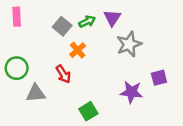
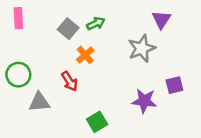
purple triangle: (112, 18) -> (161, 20), moved

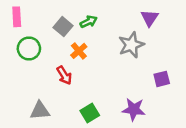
green circle: (18, 75) -> (29, 49), moved
purple star: (144, 101) -> (134, 109), moved
gray triangle: (39, 102) -> (40, 111), moved

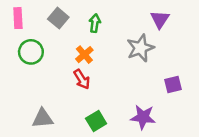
green arrow: (89, 22) -> (95, 23), turned -56
gray square: (63, 27) -> (58, 18), moved
red arrow: (64, 75) -> (82, 79), moved

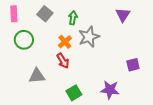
gray star: (140, 48) -> (89, 37), moved
gray triangle: (43, 118) -> (37, 76), moved

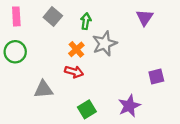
green circle: (24, 40) -> (15, 52), moved
red arrow: (63, 61) -> (74, 72), turned -42
purple star: (110, 90) -> (129, 106), turned -30

